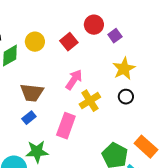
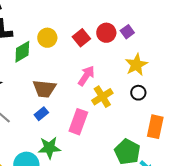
red circle: (94, 25) -> (106, 33), moved
orange rectangle: (146, 147) -> (155, 127), moved, turned 60

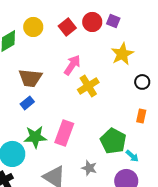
purple square: (127, 32) -> (113, 21), turned -32
black circle: (138, 93) -> (142, 82), moved
pink rectangle: (78, 122) -> (64, 133), moved
orange rectangle: (155, 127) -> (141, 116), size x0.6

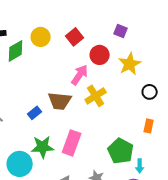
red circle: (92, 22) -> (100, 55), moved
brown trapezoid: (30, 78) -> (60, 101), moved
cyan arrow: (132, 156) -> (140, 166), turned 48

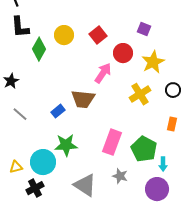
green diamond: (16, 51) -> (39, 49), turned -30
yellow cross: (96, 96) -> (140, 94), moved
pink rectangle: (72, 143) -> (112, 142), moved

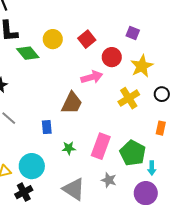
green diamond: (39, 49) -> (28, 53), turned -70
pink arrow: (103, 73) -> (92, 77), turned 40
brown trapezoid: (83, 99) -> (72, 103), turned -70
blue rectangle: (58, 111) -> (47, 127), moved, turned -56
green star: (66, 145) -> (69, 148), moved, size x0.6

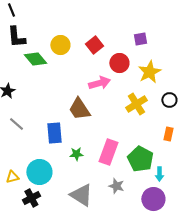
purple square: (133, 33) -> (140, 39), turned -32
brown trapezoid: (72, 103) -> (79, 109), turned 120
blue rectangle: (47, 127) -> (54, 133), size x1.5

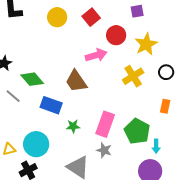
green diamond: (35, 59) -> (32, 79), moved
blue rectangle: (54, 133) -> (51, 105), turned -65
gray star: (116, 186) -> (104, 150), moved

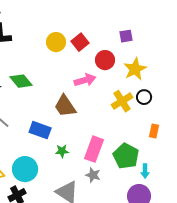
yellow circle: (57, 17) -> (56, 42), moved
black circle: (166, 72) -> (144, 97), moved
green diamond: (32, 79) -> (21, 81), moved

